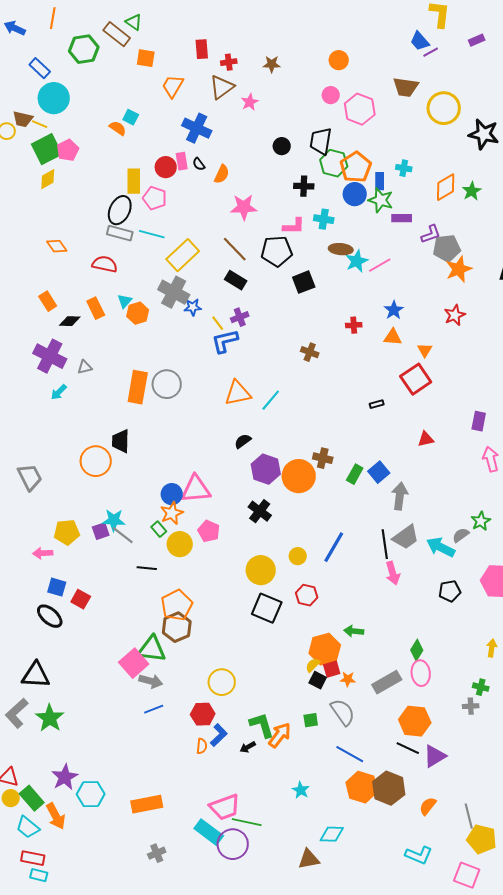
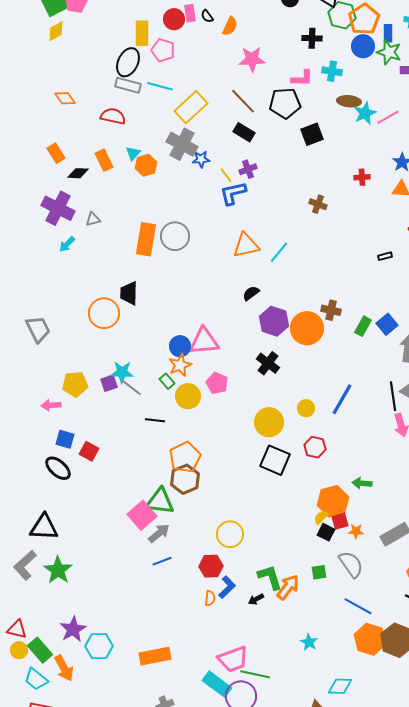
gray arrow: (151, 681) -> (159, 533), turned -55

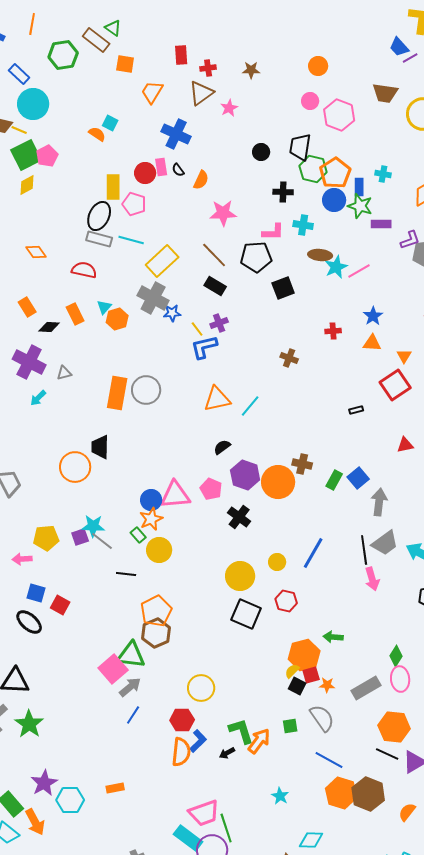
pink pentagon: (217, 383) -> (211, 489), moved
blue line: (162, 561) -> (133, 715), turned -36
orange semicircle: (210, 598) -> (181, 752), size x1.8
orange rectangle: (155, 656) -> (115, 788), moved, size x0.6
green line: (255, 674) -> (226, 828), turned 60

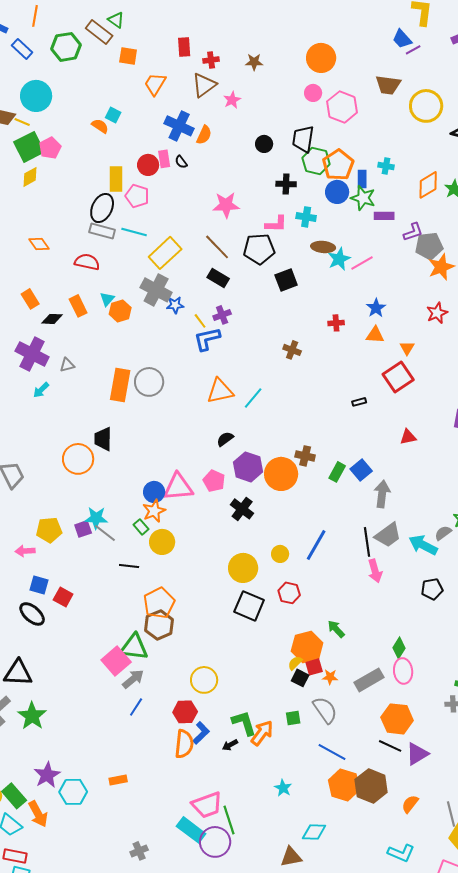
orange circle: (318, 66) -> (321, 58), size x1.5
blue rectangle: (19, 74) -> (22, 49), moved
orange semicircle: (201, 180) -> (204, 135), moved
green arrow: (333, 637) -> (336, 629), turned 42

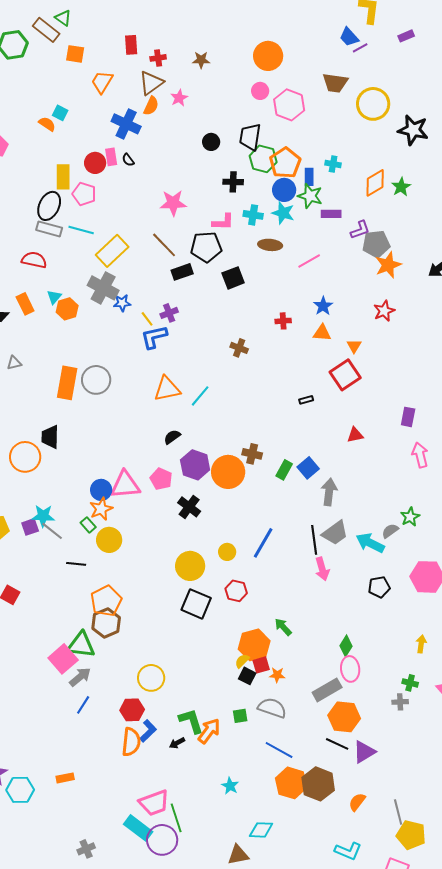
orange semicircle: (204, 135) -> (151, 106), moved
cyan star: (339, 259) -> (283, 213), moved, turned -30
black rectangle: (218, 278) -> (182, 272), moved, turned -50
gray rectangle: (369, 680) -> (327, 690), moved
gray semicircle: (325, 710) -> (272, 708), turned -36

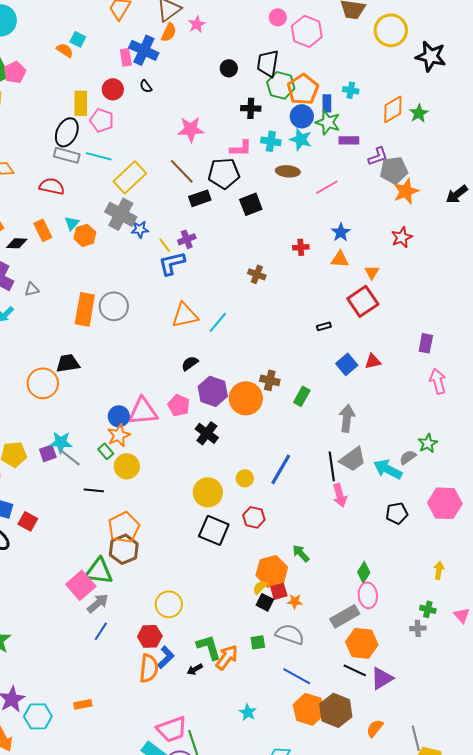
pink rectangle: (111, 157) -> (126, 57), moved
black trapezoid: (50, 437) -> (68, 363), turned 80
blue square: (308, 468) -> (347, 364), moved

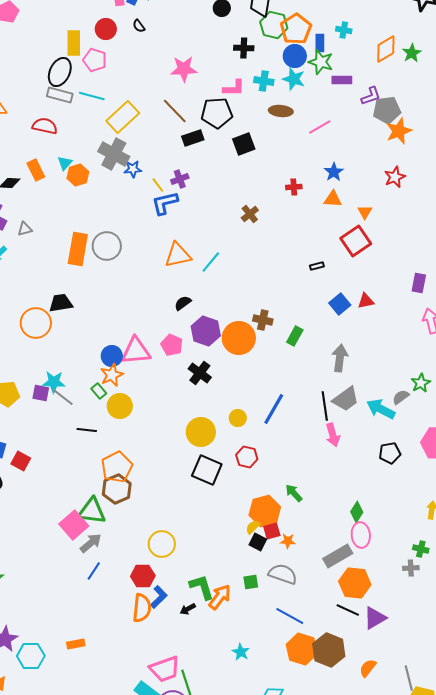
brown cross: (257, 274) -> (250, 214), turned 30
purple square: (48, 453) -> (41, 393), turned 30

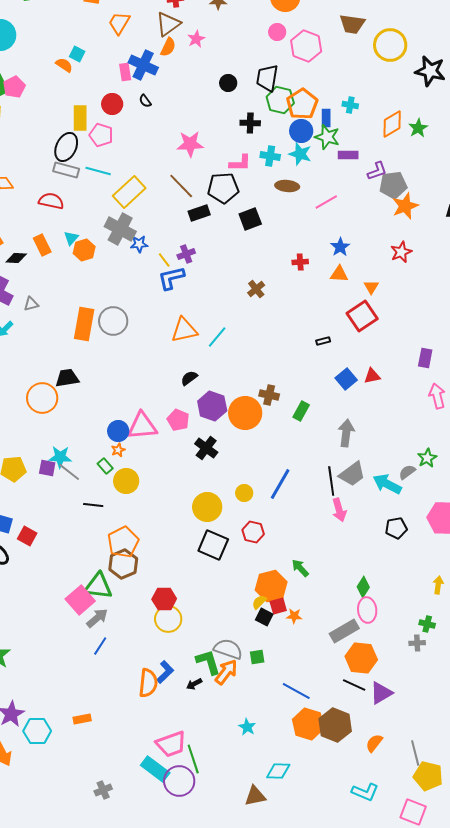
orange star: (112, 375) -> (118, 450), size x0.6
gray semicircle: (283, 574) -> (228, 649), moved
red hexagon: (143, 576) -> (164, 599), moved

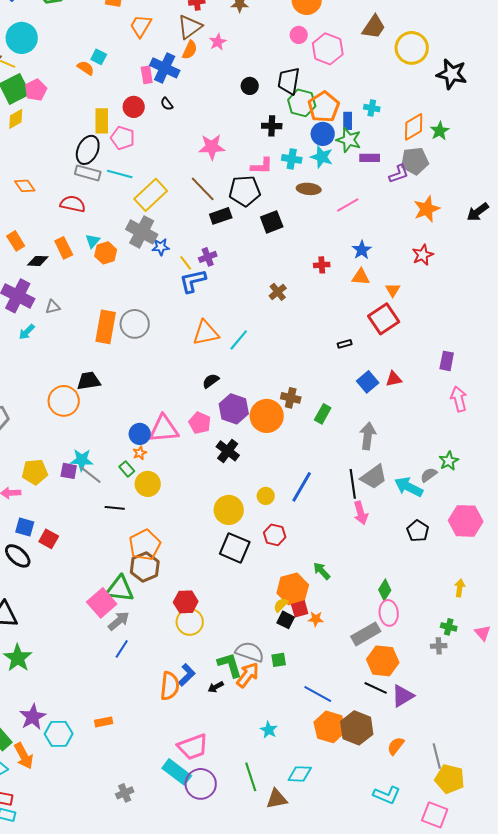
brown trapezoid: (352, 24) -> (374, 27), turned -64
gray pentagon: (393, 185) -> (415, 161), moved
black pentagon: (396, 528) -> (418, 531), turned -30
green line: (193, 759) -> (251, 777), moved

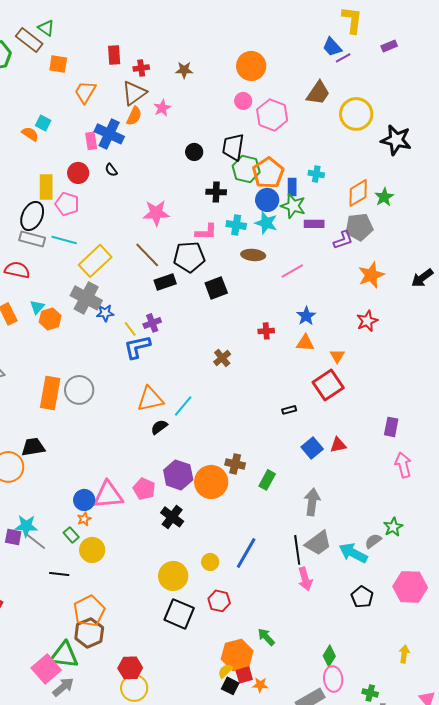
black semicircle: (211, 381) -> (159, 427), moved
green cross: (449, 627) -> (370, 693), moved

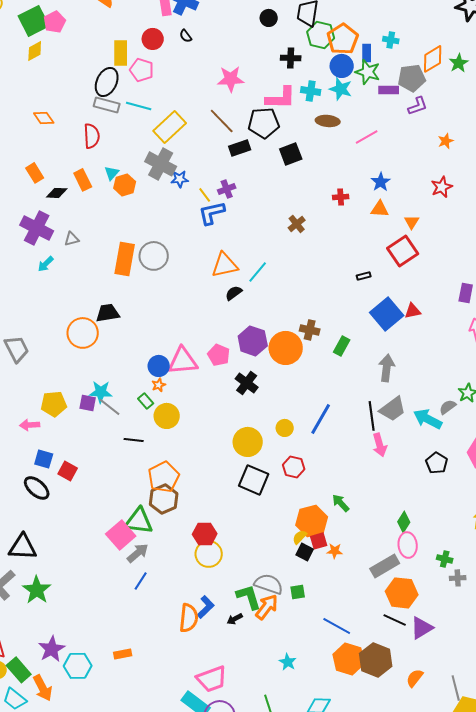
gray pentagon: (359, 227) -> (412, 78), moved
pink L-shape: (206, 232) -> (281, 98), size x1.4
red semicircle: (17, 270) -> (92, 136), turned 75
orange star: (371, 275) -> (446, 141), size x0.6
blue square: (312, 448) -> (387, 314), size x1.5

